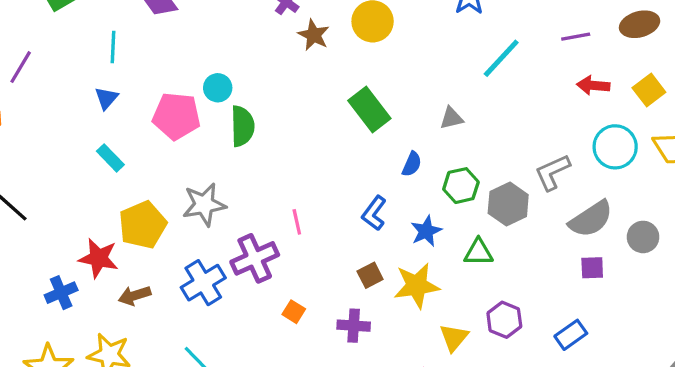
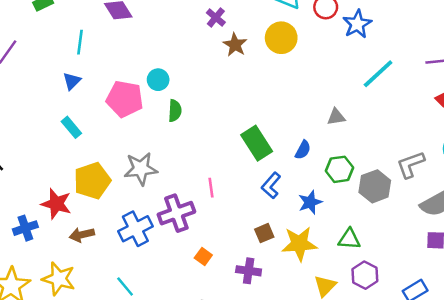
green rectangle: (369, 109) -> (257, 143), moved
green semicircle: (242, 126) -> (175, 111), size x0.7
green triangle: (479, 252) -> (349, 239), moved

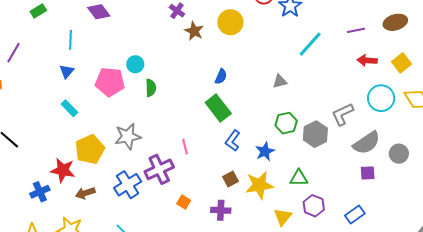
blue semicircle: (303, 150) -> (221, 77), moved

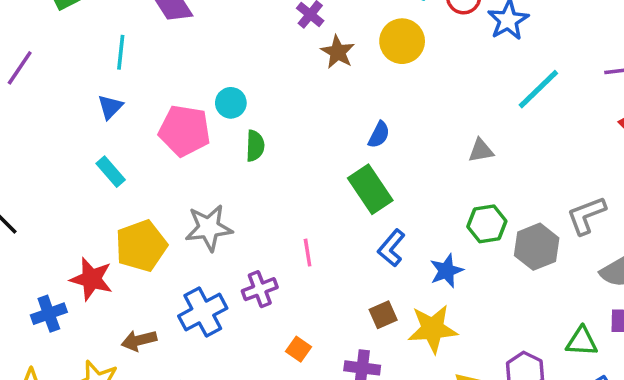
purple cross: (159, 169) -> (260, 289), size x0.7
green triangle: (299, 178) -> (582, 341), moved
brown arrow: (85, 193) -> (139, 340), moved

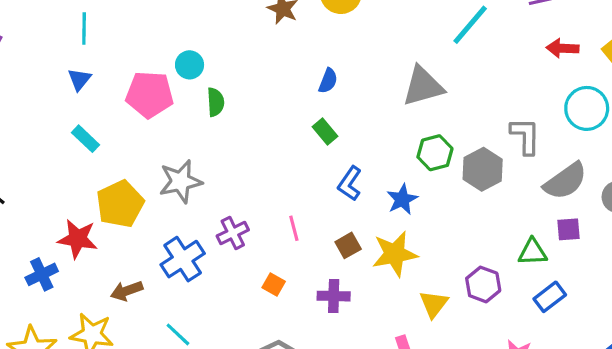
gray triangle: (481, 151) -> (423, 86), size x1.8
green rectangle: (370, 189) -> (325, 132), size x0.6
gray L-shape: (586, 215) -> (525, 136), turned 117
pink line: (308, 253) -> (294, 228), moved

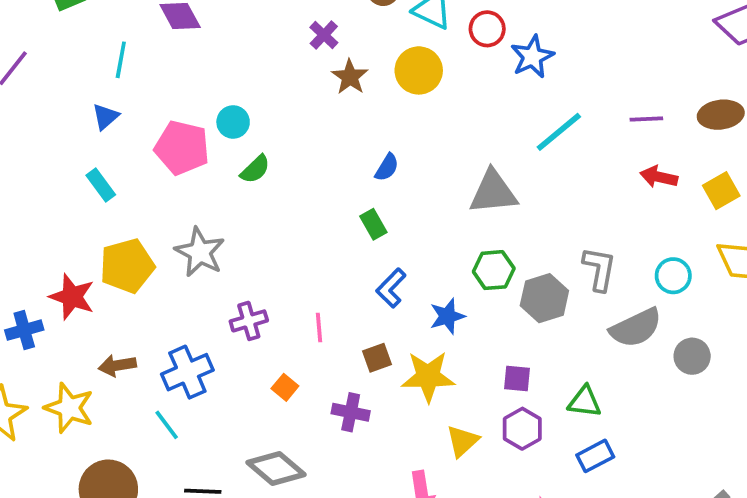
green semicircle: (216, 102) -> (255, 169), turned 40
cyan circle: (587, 108) -> (673, 276), moved, size x0.7
gray star: (180, 181) -> (200, 252), turned 30
purple square: (569, 229) -> (517, 378), moved
blue cross: (183, 259) -> (187, 372), moved

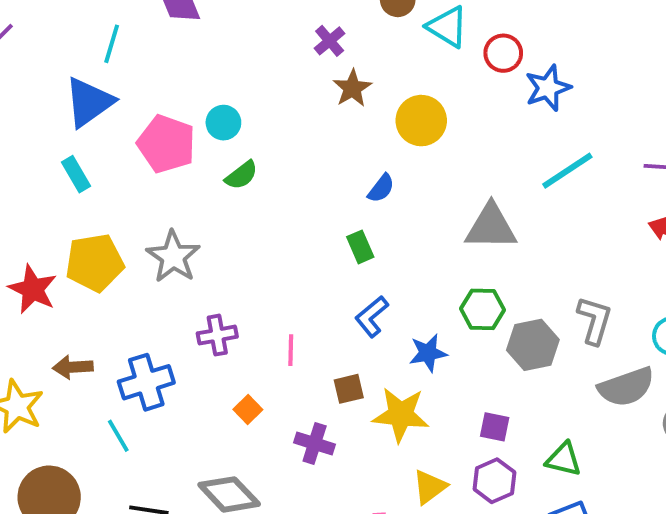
yellow circle: (419, 70) -> (421, 121), moved
blue triangle: (105, 117) -> (89, 102), size x1.8

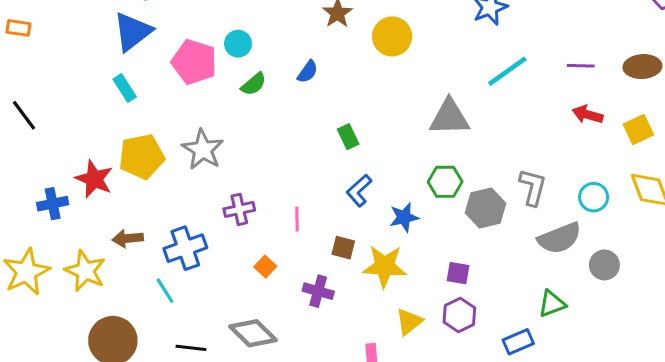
blue semicircle: (381, 188) -> (308, 72), moved
brown square: (349, 389) -> (343, 248), turned 30
green triangle: (564, 459) -> (552, 304), moved, turned -32

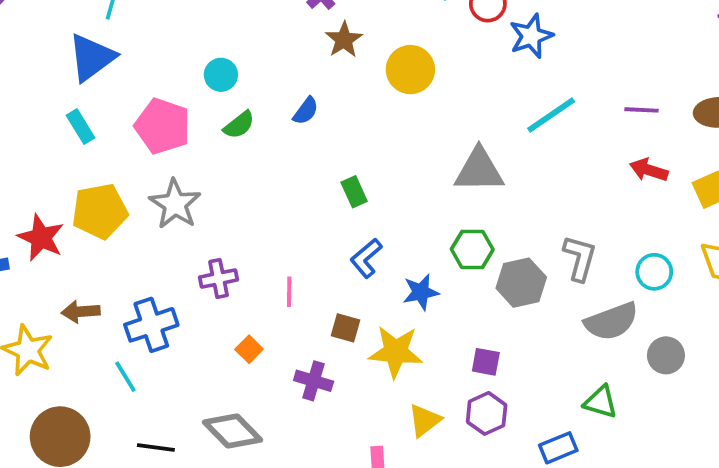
pink pentagon: (194, 62) -> (163, 126), moved
green triangle: (552, 304) -> (601, 402), turned 36

